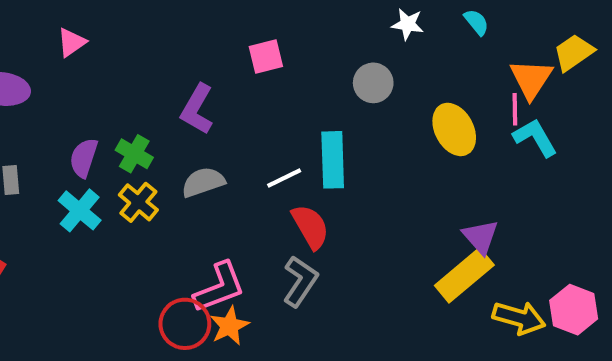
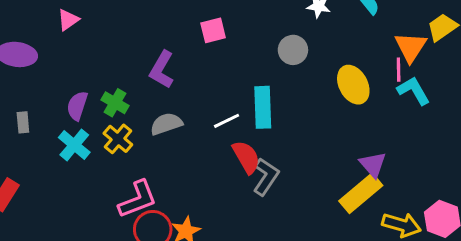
gray L-shape: (300, 281) -> (266, 177), moved
pink L-shape: (219, 287) -> (138, 199), moved

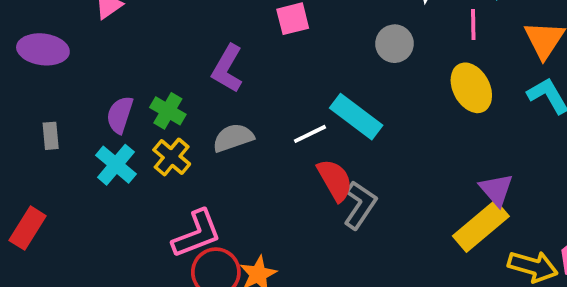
pink line: (399, 70) -> (473, 24), moved
cyan rectangle: (263, 107) -> (356, 117), turned -51

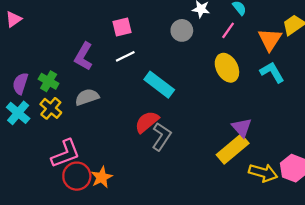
pink line: (473, 24) -> (228, 30), turned 36
gray circle: (394, 44) -> (182, 30), moved
white line: (310, 134) -> (125, 56), moved
red semicircle: (335, 180) -> (147, 122), turned -100

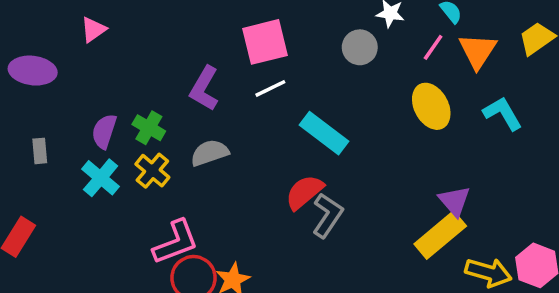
pink square: (122, 27) -> (265, 42), size x1.5
orange triangle: (270, 39) -> (478, 51), moved

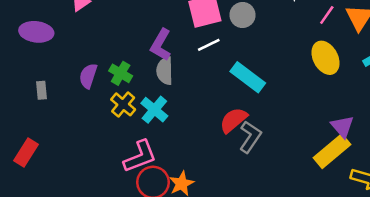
gray circle: (360, 47) -> (243, 15), moved
gray semicircle: (210, 153) -> (165, 71), moved, turned -72
cyan cross: (101, 178) -> (154, 110), moved

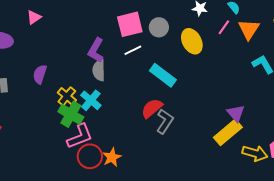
yellow ellipse: (325, 58) -> (192, 41), moved
green cross: (121, 73) -> (71, 114), moved, size x1.4

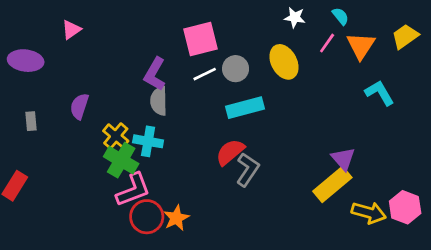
gray circle: (159, 27) -> (236, 69), moved
cyan rectangle: (163, 75) -> (245, 108), turned -52
cyan cross: (91, 100) -> (148, 141), turned -30

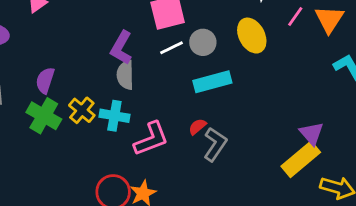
red semicircle: (230, 152) -> (197, 127), size x0.6
green cross: (121, 160) -> (44, 116), moved
pink L-shape: (133, 190) -> (151, 139), moved

